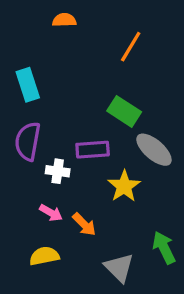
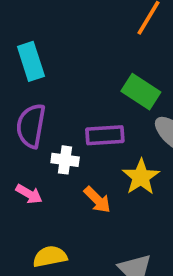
pink arrow: (51, 213) -> (29, 194), moved
orange arrow: (84, 224) -> (97, 200), moved

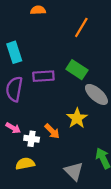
purple rectangle: (105, 135) -> (43, 76), moved
white cross: (65, 160) -> (32, 139), moved

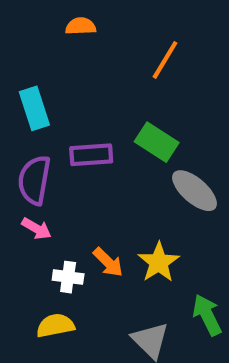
yellow star: (77, 118) -> (159, 262), moved
pink arrow: (13, 128) -> (36, 229), moved

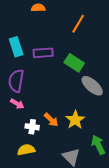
purple rectangle: (91, 155) -> (43, 53), moved

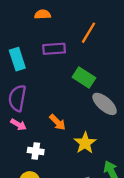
purple rectangle: (43, 53) -> (54, 49), moved
orange arrow: (51, 120) -> (58, 122), moved

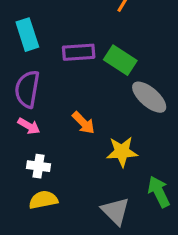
purple rectangle: (54, 49) -> (79, 52), moved
yellow star: (85, 143) -> (122, 152), turned 30
white cross: (36, 151) -> (38, 166), moved

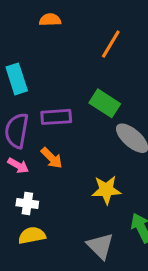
purple rectangle: (79, 52) -> (56, 117), moved
orange arrow: (83, 123) -> (52, 158), moved

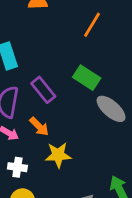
purple rectangle: (56, 117) -> (43, 90), turned 55
yellow star: (106, 190) -> (58, 155), moved

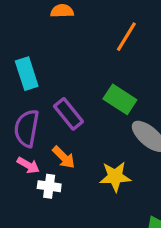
yellow star: (58, 155) -> (115, 177), moved
white cross: (17, 167) -> (49, 186), moved

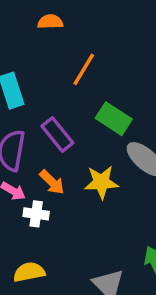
orange line: (126, 37) -> (84, 69), moved
yellow star: (115, 177) -> (101, 182), moved

